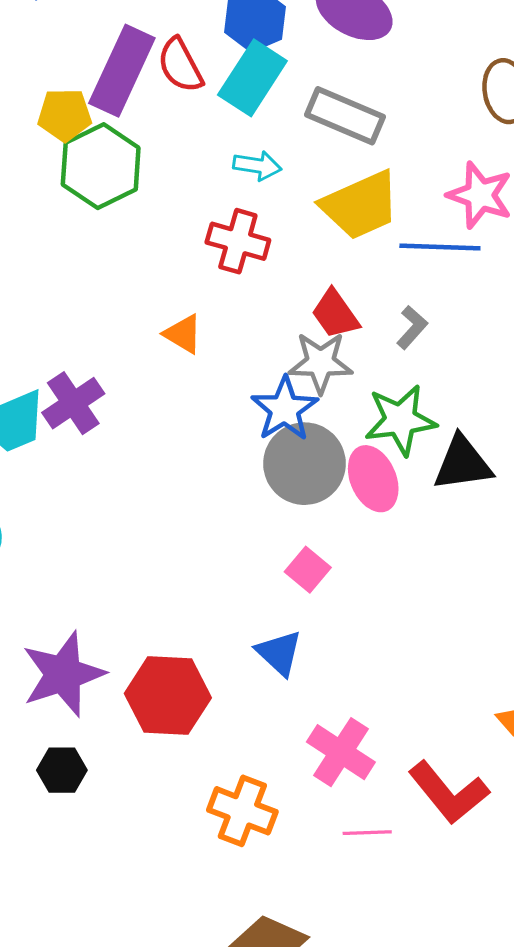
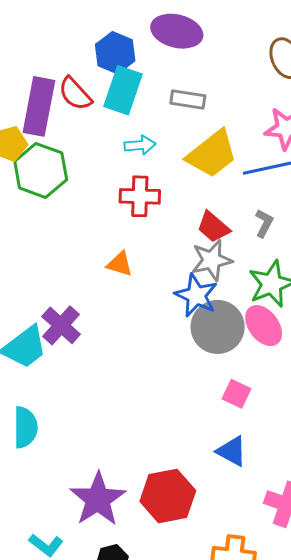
gray rectangle: (345, 116) -> (188, 100), size x0.7

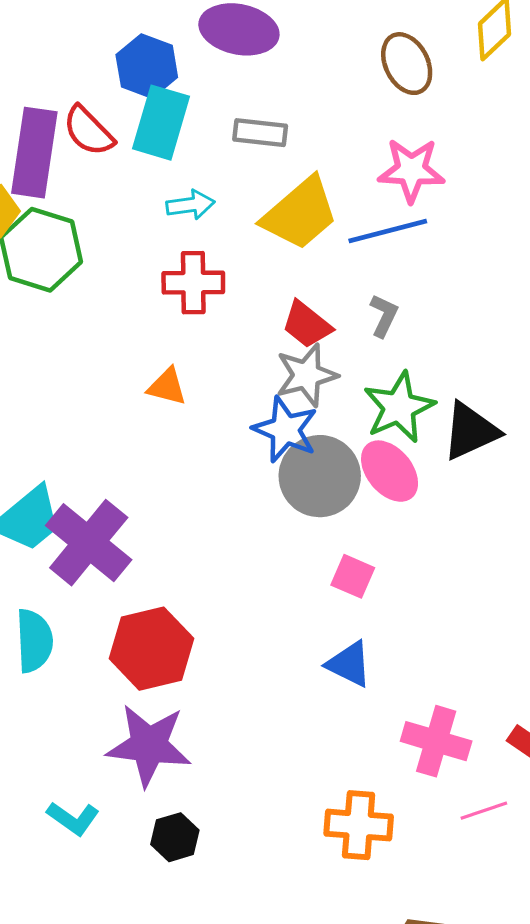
purple cross: (61, 325) -> (89, 543), moved, size x1.4
red hexagon: (168, 496) -> (151, 649), moved
purple star: (98, 499) -> (149, 745), turned -30

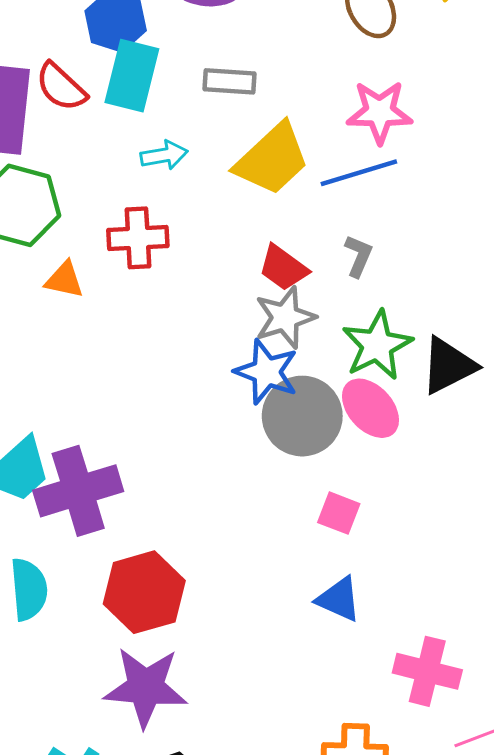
red cross: (193, 283) -> (138, 238), moved
orange triangle: (167, 387) -> (64, 280), moved
purple cross: (89, 543) -> (78, 491), turned 36

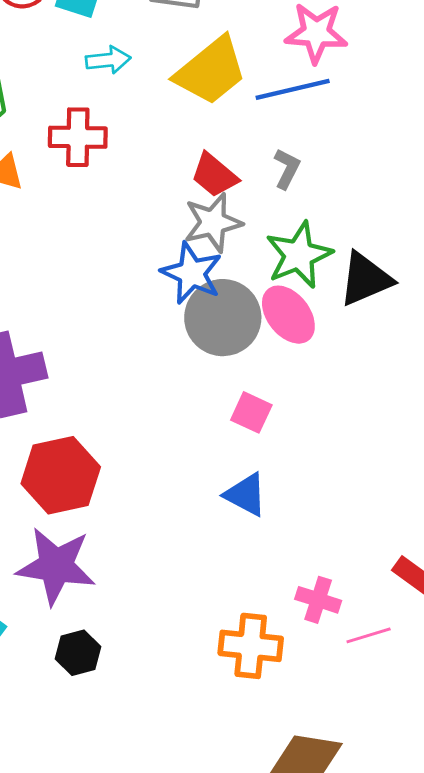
pink cross: (427, 671) -> (318, 600), moved, size x0.7

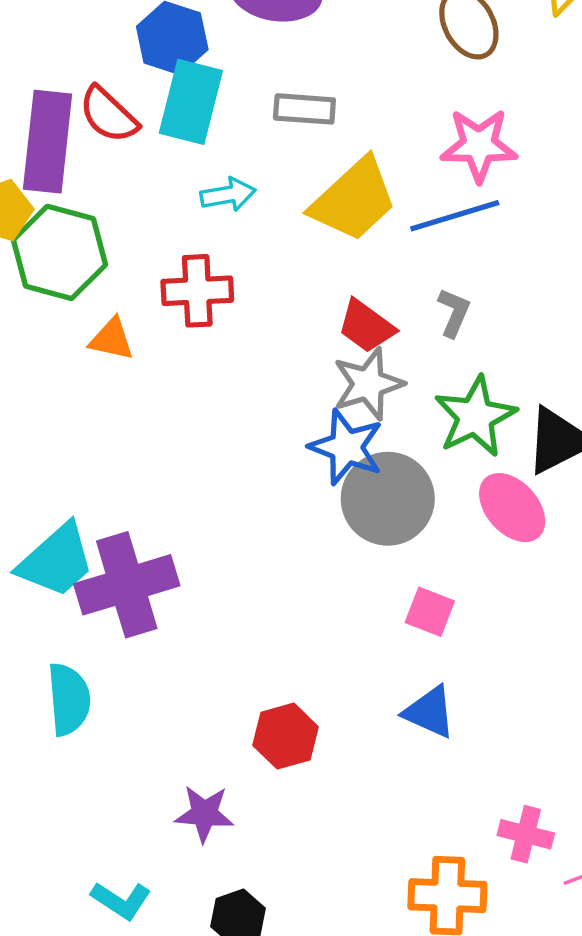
pink ellipse: (288, 315) -> (512, 508), moved
red hexagon: (61, 475) -> (286, 736), moved, size x0.7
purple star: (56, 566) -> (204, 814), size x0.6

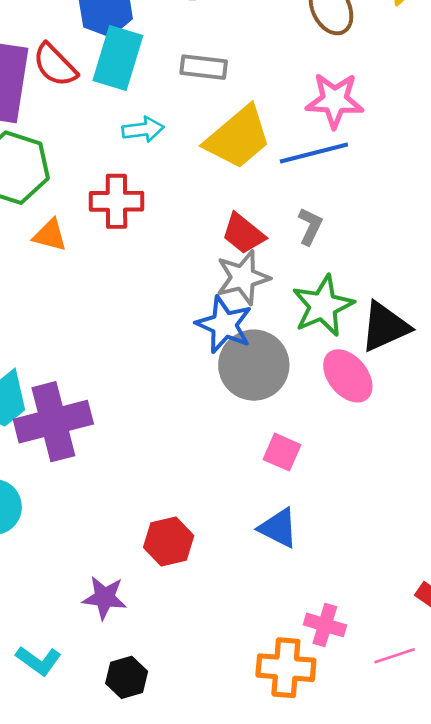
pink cross: (526, 834) -> (325, 625), moved

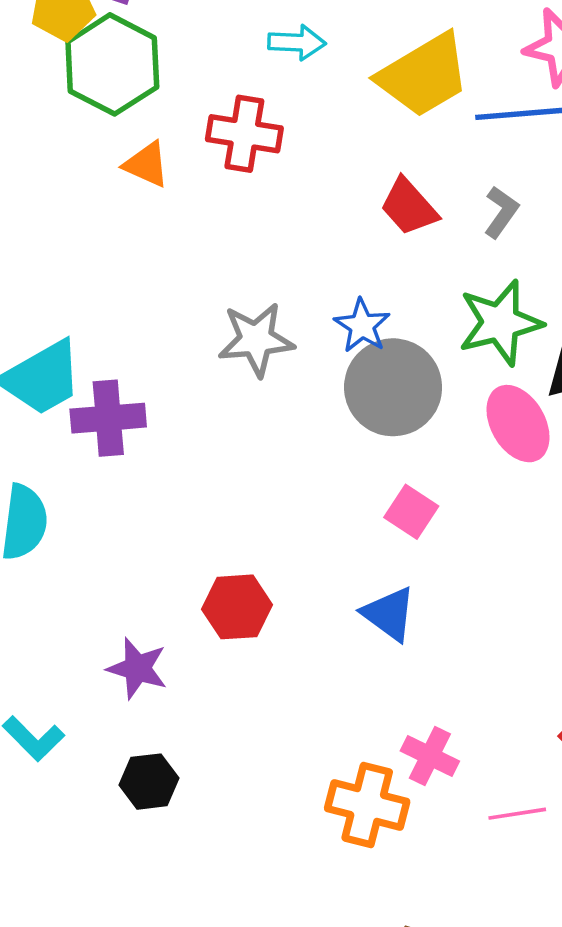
gray star: (243, 277) -> (256, 340), moved
blue star: (224, 325) -> (362, 326), size x0.7
purple cross: (53, 422) -> (108, 418), size x0.7

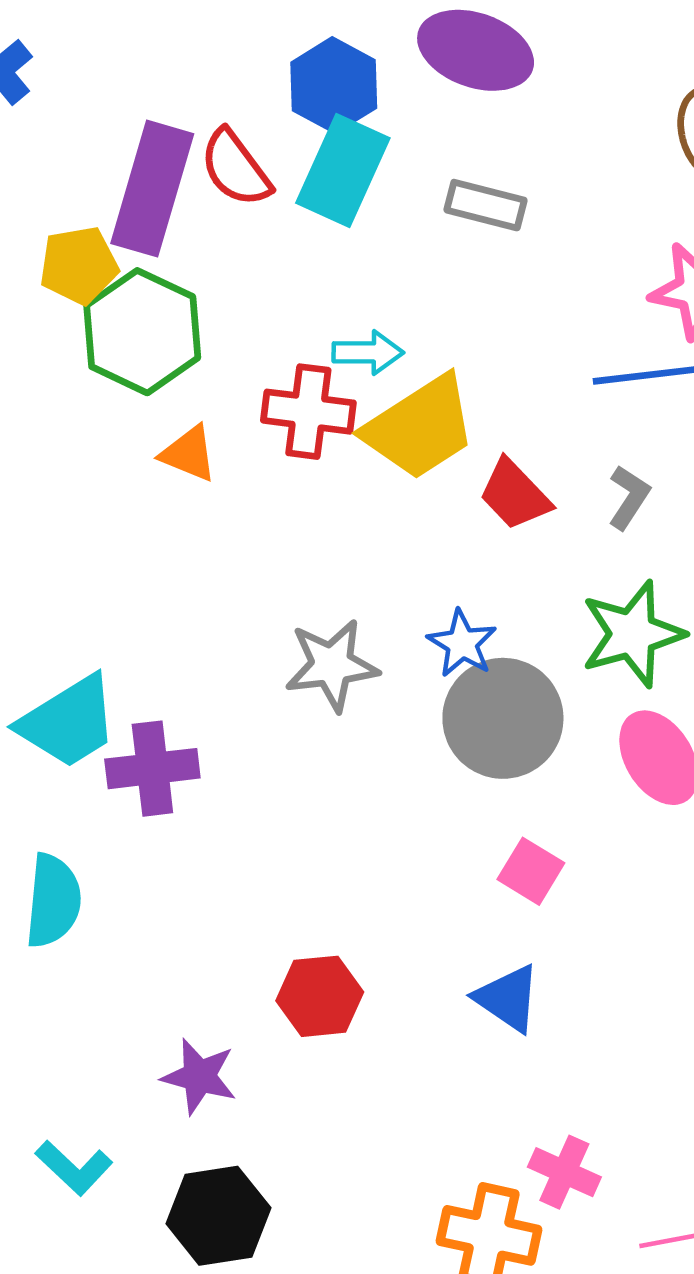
cyan arrow: (297, 42) -> (368, 352), moved
yellow trapezoid: (424, 75) -> (420, 428), moved
black hexagon: (149, 782) -> (218, 1216), size x1.4

